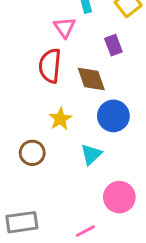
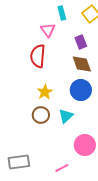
brown diamond: (91, 79) -> (82, 64), moved
brown circle: (32, 153) -> (41, 115), moved

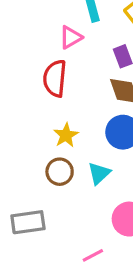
pink triangle: (48, 30) -> (71, 37), turned 35
gray rectangle: (19, 162) -> (28, 222), moved

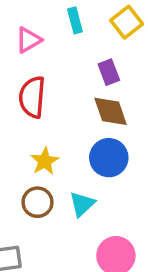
pink triangle: (71, 37) -> (29, 40), moved

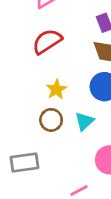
red semicircle: (32, 97) -> (47, 41), turned 52

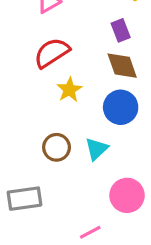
yellow star: (56, 89) -> (69, 90), moved

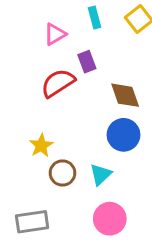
purple rectangle: (121, 30) -> (87, 62), moved
yellow star: (69, 90) -> (41, 146), moved
pink circle: (127, 195) -> (110, 219), moved

